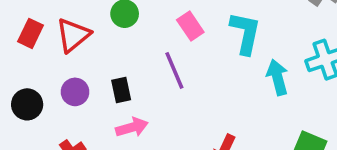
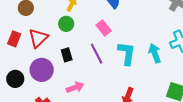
cyan L-shape: (245, 33) -> (127, 53), moved
black rectangle: (121, 90) -> (67, 55), moved
purple circle: (75, 92) -> (42, 70), size x1.5

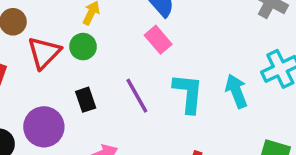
pink rectangle: (104, 28) -> (158, 40), moved
red triangle: (38, 38) -> (44, 53), moved

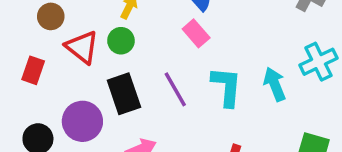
red triangle: (44, 53) -> (82, 47), turned -36
black rectangle: (86, 100) -> (124, 94), size x1.6

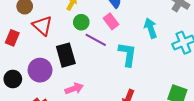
green circle: (121, 41) -> (81, 22), moved
cyan arrow: (275, 84) -> (151, 28), moved
purple line: (175, 89) -> (96, 40), moved, turned -35

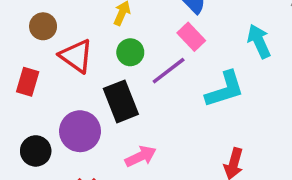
green circle: (81, 22) -> (130, 52), moved
purple line: (96, 40) -> (169, 71), turned -60
cyan L-shape: (128, 54) -> (225, 89), turned 70

